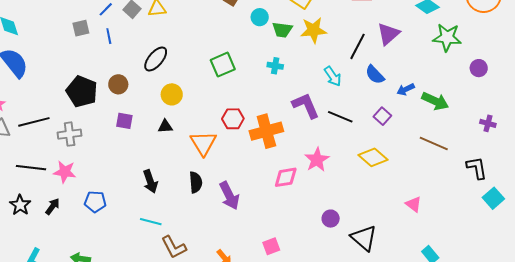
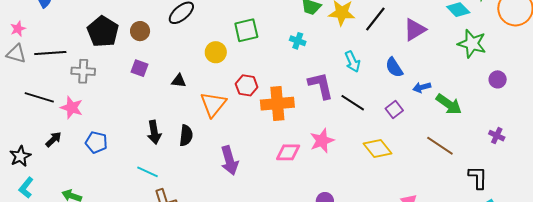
black line: (358, 46) -> (375, 19), moved
yellow circle: (172, 94) -> (216, 52), moved
black semicircle: (196, 182) -> (186, 135), moved
black star: (20, 205) -> (20, 156), moved

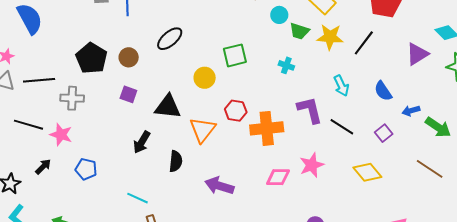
purple triangle: (415, 30) -> (417, 54), moved
black triangle: (179, 81) -> (168, 107), size x1.8
black arrow: (154, 132) -> (142, 142), moved, turned 40
purple arrow: (229, 160) -> (219, 186), turned 124

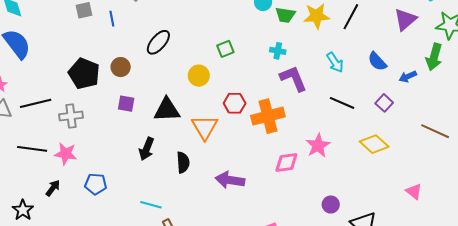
green square: (235, 55) -> (225, 49), size x0.7
purple L-shape: (310, 110) -> (293, 78), moved
green arrow: (438, 127) -> (434, 57), moved, turned 80

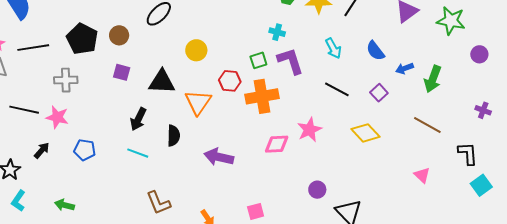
green square: (225, 49) -> (258, 60), moved
green arrow: (434, 57) -> (433, 79), moved
black line: (36, 103) -> (33, 48), moved
pink triangle: (414, 191) -> (422, 175), moved
cyan line: (151, 205) -> (138, 153), moved

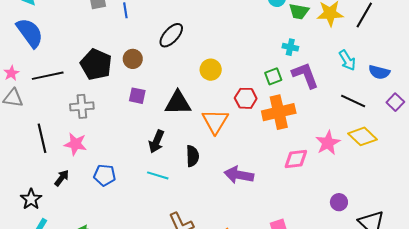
blue semicircle: (375, 51) -> (379, 72), moved, turned -35
black line: (24, 110) -> (42, 138), turned 68
yellow diamond: (365, 133) -> (363, 136), moved

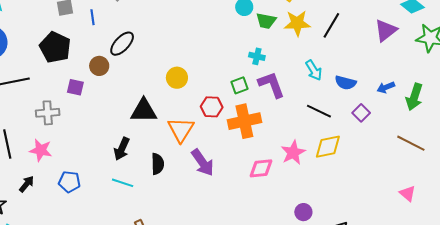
black ellipse: (171, 35) -> (122, 44), moved
black pentagon: (96, 64) -> (55, 47), moved
purple square: (137, 96) -> (75, 87), moved
yellow diamond: (363, 136) -> (328, 147), turned -56
purple arrow: (239, 175) -> (203, 162), moved, turned -136

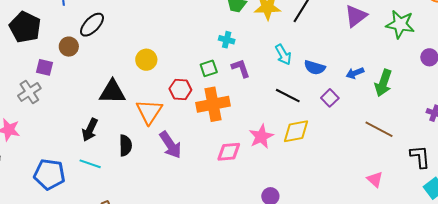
purple L-shape: (271, 85) -> (241, 68), size x0.7
gray cross: (48, 113) -> (29, 92), moved, turned -30
blue pentagon: (69, 182) -> (49, 174), moved, size x1.4

